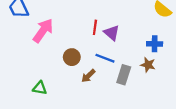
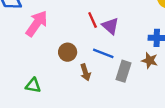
red line: (95, 27) -> (93, 20), turned -32
brown arrow: (88, 76) -> (85, 72), turned -64

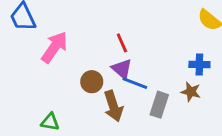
purple triangle: (110, 26) -> (122, 69), moved
brown arrow: (85, 72) -> (113, 106), size x1.5

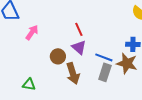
pink arrow: (54, 47) -> (32, 32), size x0.7
blue line: (135, 83) -> (104, 57), moved
brown star: (191, 92) -> (127, 63), size x1.5

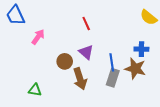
red line: (79, 29) -> (86, 24), moved
blue line: (104, 57) -> (112, 62), turned 60

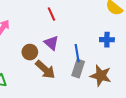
brown star: (135, 69) -> (101, 76), moved
brown arrow: (80, 79) -> (45, 70), turned -30

